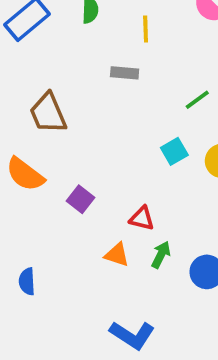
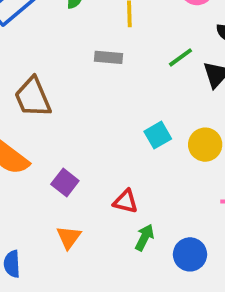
green line: (197, 100) -> (181, 57), moved
orange triangle: (117, 255) -> (69, 237), moved, turned 48

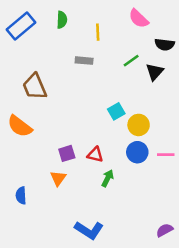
yellow circle: (205, 145) -> (139, 125), moved
purple square: (65, 182) -> (67, 153), moved, turned 35
blue circle: (190, 254) -> (137, 152), moved

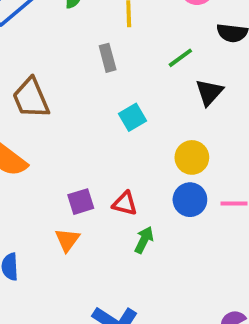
gray rectangle: (84, 61) -> (108, 58), turned 70
black triangle: (155, 72) -> (209, 92), moved
cyan square: (116, 111) -> (132, 117), moved

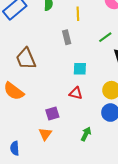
cyan square: (132, 117) -> (80, 69), turned 32
red triangle: (125, 203) -> (76, 93), moved

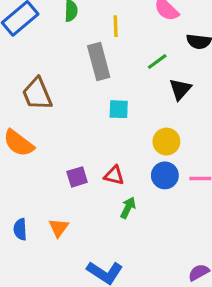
gray rectangle: (67, 37) -> (99, 62), size x1.6
red triangle: (76, 93) -> (114, 175), moved
orange triangle: (45, 134) -> (59, 228), moved

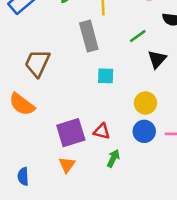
brown trapezoid: (37, 94) -> (37, 63), turned 48
purple square: (77, 177) -> (71, 133), size x1.6
orange triangle: (59, 228) -> (67, 165), moved

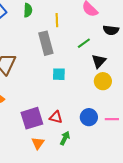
yellow circle: (145, 103) -> (103, 81), moved
orange triangle: (67, 165) -> (38, 143), moved

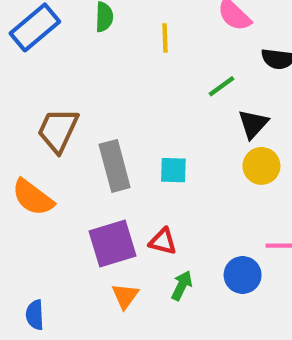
gray rectangle: (46, 43) -> (115, 166), moved
cyan square: (59, 74) -> (173, 170), moved
blue circle: (89, 117) -> (243, 275), moved

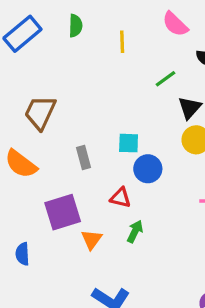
gray rectangle: (115, 166) -> (84, 158), moved, size x0.6
purple square: (112, 244) -> (63, 212), moved
blue circle: (243, 275) -> (148, 169), moved

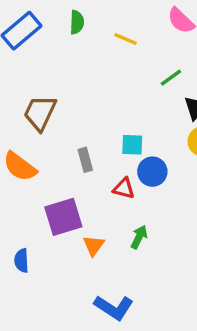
yellow line: (122, 42) -> (126, 39), turned -65
red triangle: (121, 198) -> (124, 188), moved

